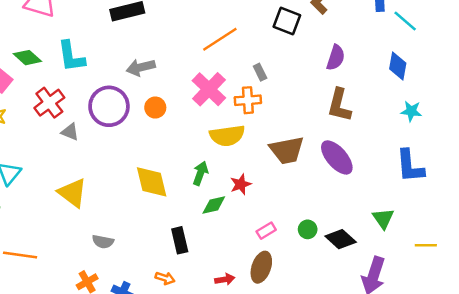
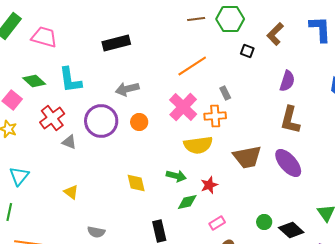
black square: (287, 21) -> (247, 51), size x0.6
green arrow: (200, 173) -> (176, 176), turned 84
yellow diamond: (152, 182) -> (136, 183), size x0.7
yellow triangle: (72, 193) -> (71, 192), size x0.6
pink rectangle: (266, 231) -> (217, 223), moved

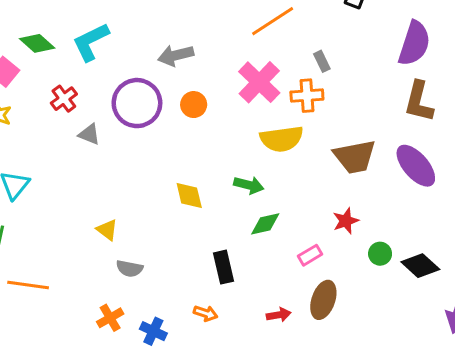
cyan L-shape: (70, 80) -> (91, 42), turned 72
purple semicircle: (287, 81) -> (414, 43), size x1.4
red cross: (52, 118) -> (64, 99), size x0.7
red star: (209, 185) -> (346, 221), moved
yellow triangle: (71, 192) -> (107, 230), moved

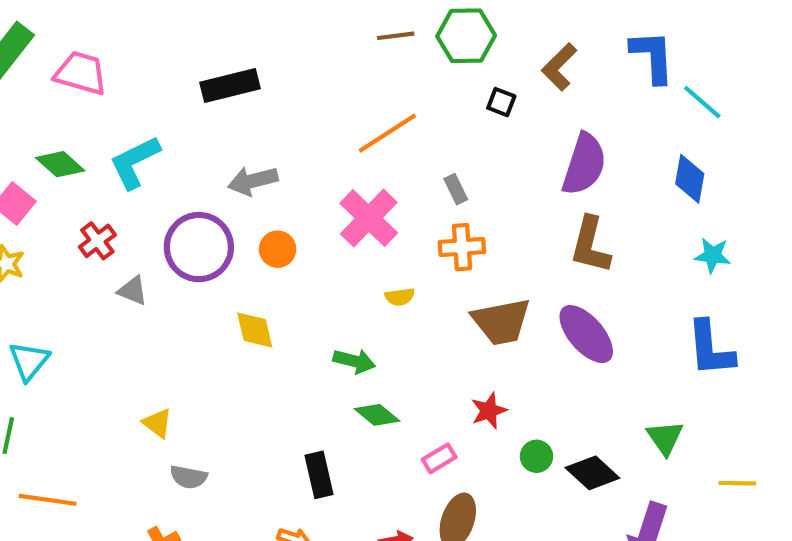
orange cross: (307, 96) -> (462, 247), moved
yellow semicircle: (282, 139) -> (400, 297), size x0.5
yellow diamond: (189, 196) -> (255, 330), moved
green diamond: (265, 224) -> (377, 415), turned 52

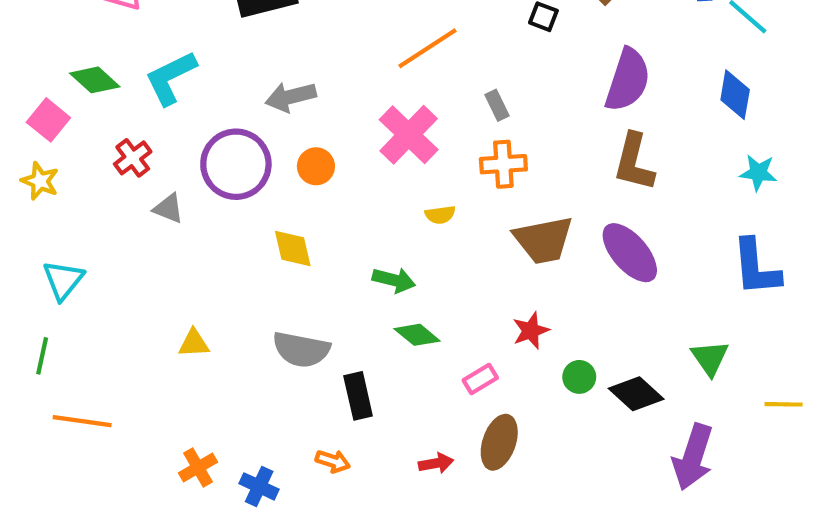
yellow triangle: (157, 423) -> (194, 343), turned -40
gray semicircle: (189, 477) -> (301, 350), moved, size x1.5

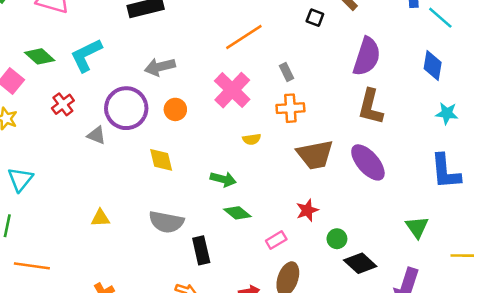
gray triangle: (169, 208) -> (97, 135), moved
black diamond: (636, 394) -> (360, 263), moved

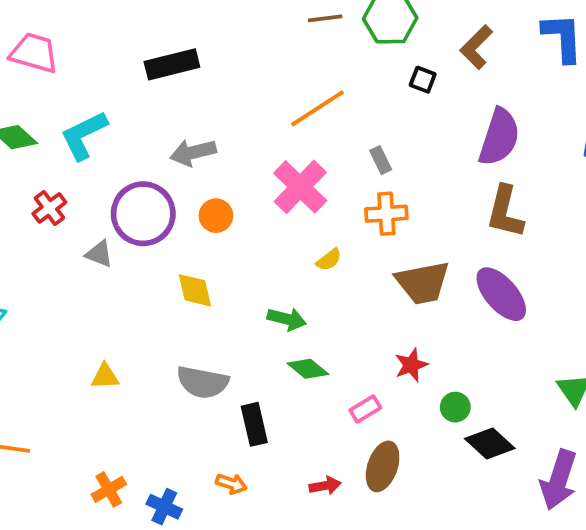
yellow semicircle: (252, 139) -> (329, 260), turned -30

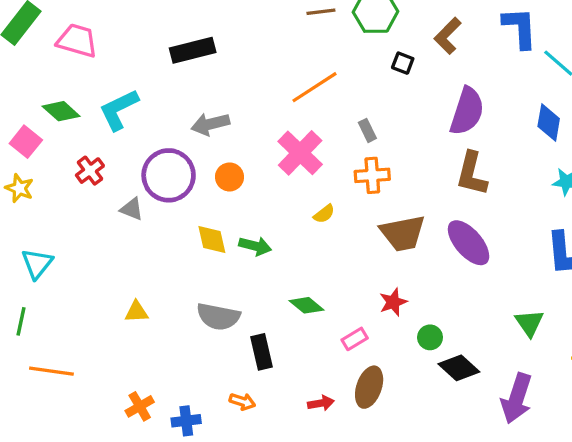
green arrow: (287, 319) -> (255, 246), moved
blue cross: (164, 507) -> (186, 421), turned -32

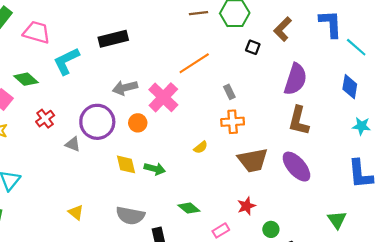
cyan L-shape: (119, 110) -> (66, 61), moved
pink cross: (300, 153) -> (163, 97), moved
yellow triangle: (136, 312) -> (76, 212), turned 42

